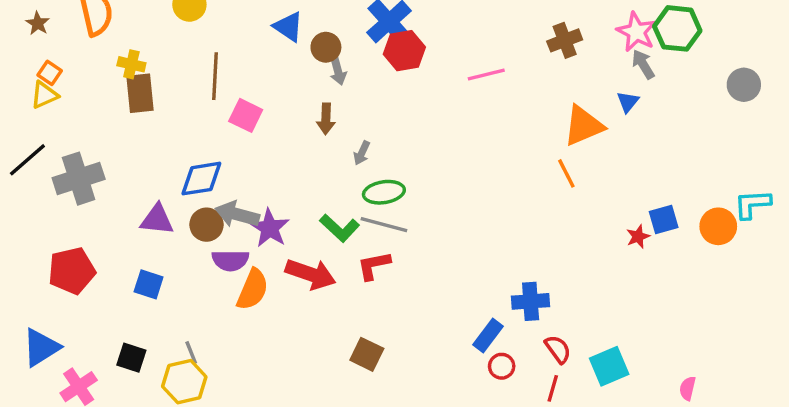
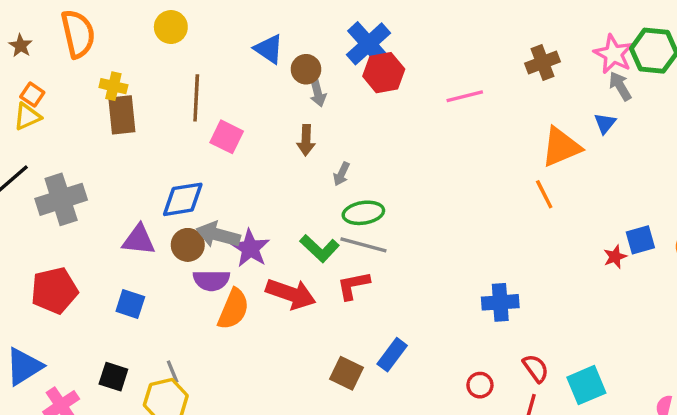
blue cross: (531, 301) -> (500, 302), moved
blue rectangle: (488, 335) -> (392, 355), moved

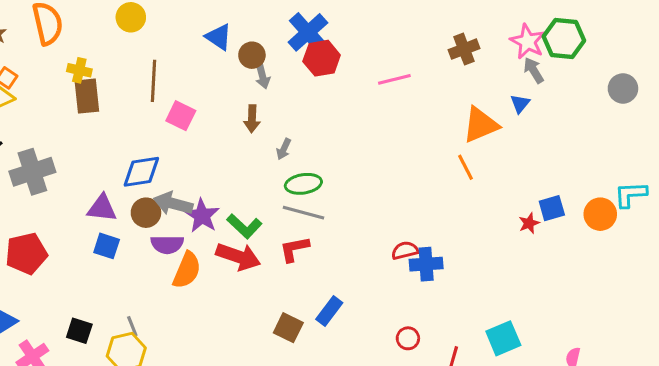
green L-shape: (319, 248) -> (244, 226), moved
blue square: (130, 304) -> (107, 246), moved
red semicircle: (536, 368) -> (405, 250), moved, turned -68

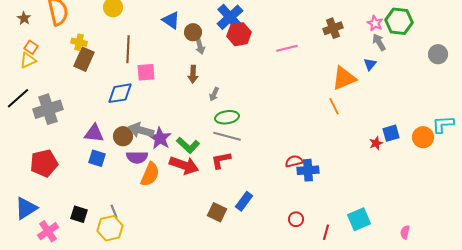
pink star: (528, 42) -> (375, 23), size x0.7
brown rectangle: (87, 96) -> (84, 59), turned 30
pink square: (181, 116) -> (146, 72), turned -30
blue diamond: (141, 172) -> (120, 93), moved

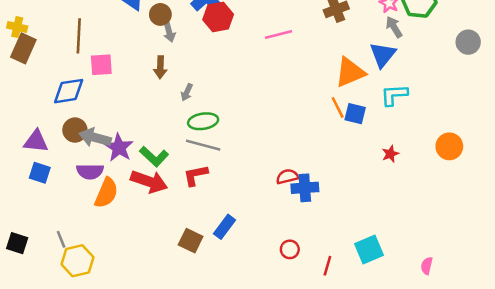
blue triangle: (370, 64) -> (383, 55), size x1.6
cyan L-shape: (443, 124) -> (394, 95), moved
blue square: (391, 133) -> (355, 114), moved, turned 30
brown circle: (123, 136) -> (75, 130), moved
yellow hexagon: (110, 228) -> (77, 261), moved

